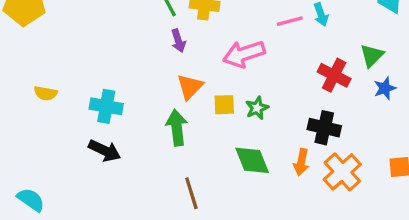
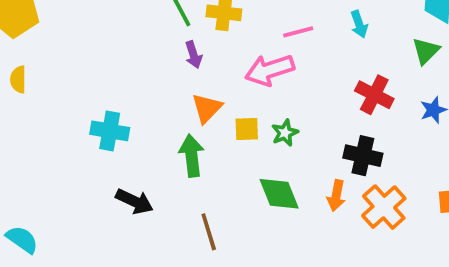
pink line: (290, 21) -> (298, 32), moved
green triangle: (372, 56) -> (426, 51), moved
yellow semicircle: (46, 93) -> (18, 79), moved, turned 80
black arrow: (105, 151) -> (134, 201), moved

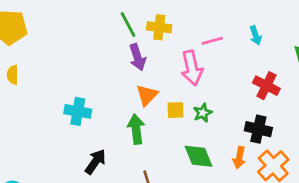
purple arrow: (193, 55) -> (138, 57), size x1.4
pink arrow: (270, 70) -> (192, 68), turned -84
black arrow: (134, 201) -> (95, 162), turned -80

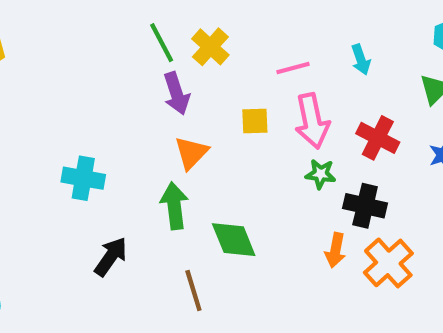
yellow cross: (159, 27) -> (210, 47), turned 35
pink arrow: (192, 68) -> (312, 121), moved
yellow square: (176, 110) -> (255, 121), moved
green star: (203, 113) -> (321, 174), moved, turned 30
green diamond: (199, 156) -> (234, 240), moved

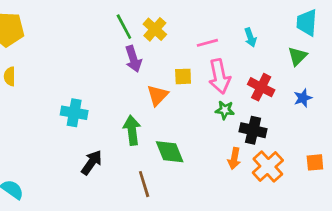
orange triangle: (191, 153) -> (158, 95), moved

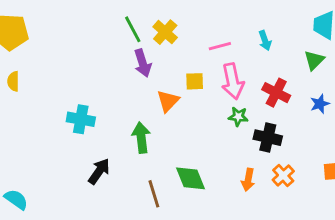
green diamond: (170, 152) -> (190, 178), moved
orange arrow: (234, 158) -> (248, 180), moved
orange cross: (268, 167) -> (283, 176), size x0.7

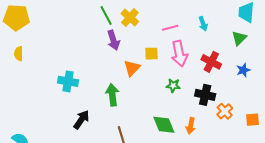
green star: (238, 116) -> (173, 86), moved
orange cross: (283, 176) -> (225, 111), moved
green diamond: (190, 178) -> (164, 125), moved

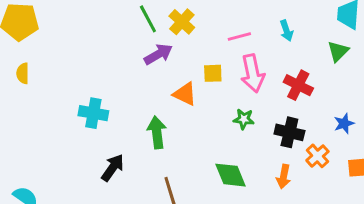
purple arrow: (113, 40) -> (158, 54), turned -102
orange triangle: (132, 68) -> (185, 94), turned -48
blue star: (243, 70) -> (344, 123), moved
orange arrow: (191, 126) -> (284, 177), moved

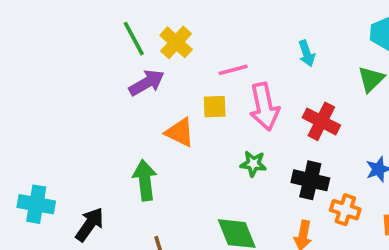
pink line: (239, 37) -> (233, 70), moved
cyan cross: (93, 113) -> (36, 204), moved
orange cross: (317, 156) -> (345, 210), turned -30

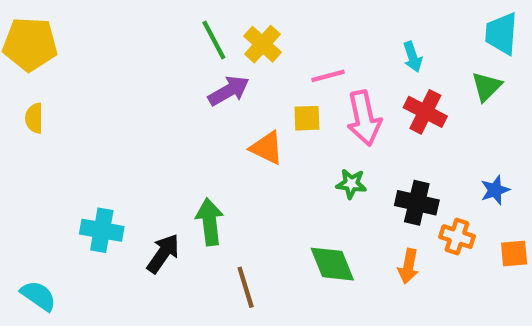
red cross: (321, 121) -> (425, 112), moved
green arrow: (145, 180) -> (210, 222), moved

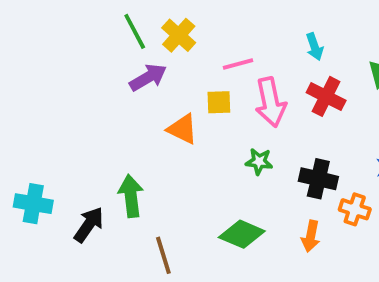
green diamond: (332, 264) -> (242, 234), turned -45

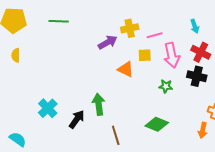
green line: (135, 31) -> (59, 21), moved, turned -60
yellow cross: (179, 35) -> (130, 28), moved, turned 36
black cross: (318, 179) -> (197, 76), moved
cyan cross: (33, 204) -> (48, 108), turned 36
orange arrow: (311, 236) -> (203, 130), moved

